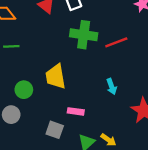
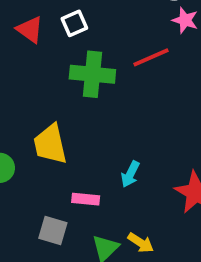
red line: (116, 42) -> (151, 57), moved
cyan arrow: (112, 87) -> (130, 174), moved, turned 49

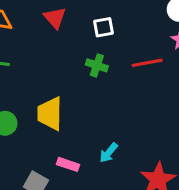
white square: (74, 23) -> (104, 27), moved
green cross: (92, 74) -> (97, 65), size x0.6

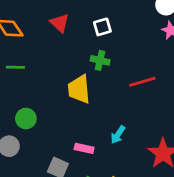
red line: (147, 63) -> (142, 82), moved
yellow trapezoid: (50, 114) -> (79, 89), moved

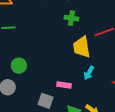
yellow trapezoid: (79, 89) -> (82, 47), moved

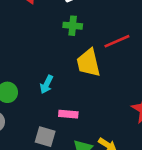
cyan arrow: (89, 73) -> (47, 84), moved

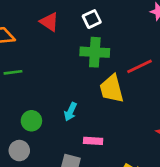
green cross: (73, 26) -> (95, 52), size x1.5

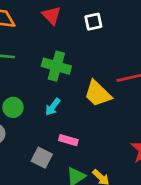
green cross: (95, 52) -> (56, 66), moved
yellow trapezoid: (112, 89) -> (98, 94), turned -44

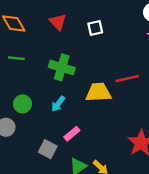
yellow trapezoid: (98, 94) -> (98, 92), turned 132
pink rectangle: (68, 140) -> (72, 134), turned -56

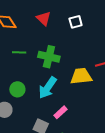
green line: (16, 58) -> (19, 52), moved
cyan arrow: (58, 104) -> (48, 88), size x1.6

